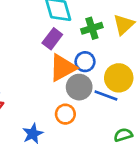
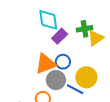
green cross: (92, 28) -> (85, 29), moved
purple rectangle: (52, 39) -> (60, 36), moved

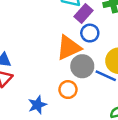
blue circle: (63, 62) -> (90, 33), moved

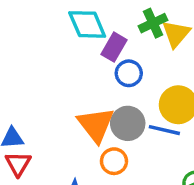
orange triangle: (69, 48) -> (96, 125), moved, turned -32

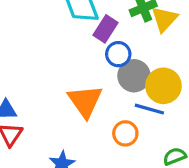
gray circle: (128, 123) -> (134, 76), moved
orange circle: (114, 161) -> (125, 133), moved

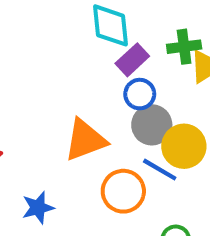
orange triangle: (85, 101) -> (85, 140), turned 30
orange circle: (125, 133) -> (123, 191), size x1.4

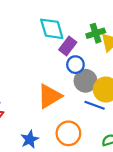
orange circle: (123, 191) -> (68, 133), moved

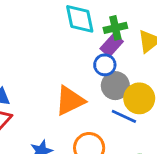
green cross: (96, 33) -> (115, 28), moved
purple rectangle: (68, 46) -> (112, 45), moved

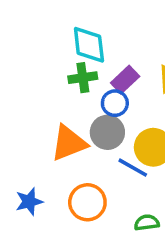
green cross: (115, 28) -> (83, 78), moved
gray circle: (115, 86) -> (107, 132), moved

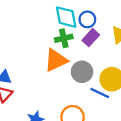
blue circle: (115, 103) -> (87, 19), moved
orange triangle: (69, 143) -> (56, 60), moved

